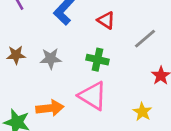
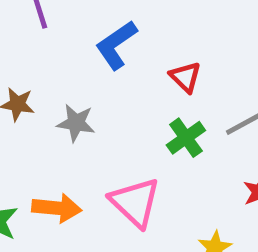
green cross: (98, 60) -> (186, 138), moved, turned 30

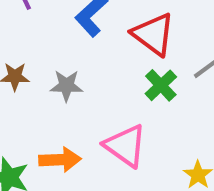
red triangle: (185, 77) -> (153, 34), size x1.6

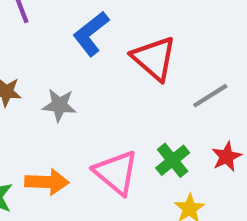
green cross: (161, 85) -> (173, 160), moved

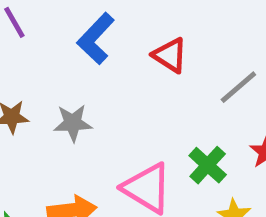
red triangle: (154, 58) -> (170, 55), size x0.7

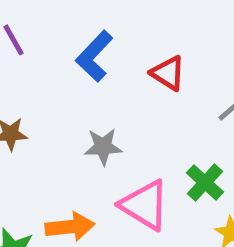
gray star: (73, 123) -> (103, 147), moved

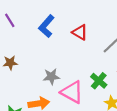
gray star: (103, 147) -> (51, 77), moved

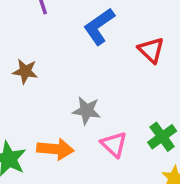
pink triangle: (72, 92) -> (114, 144), size x0.7

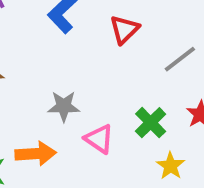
red triangle: (151, 50) -> (124, 29), turned 40

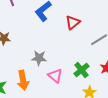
orange arrow: (36, 154) -> (23, 80), turned 78

